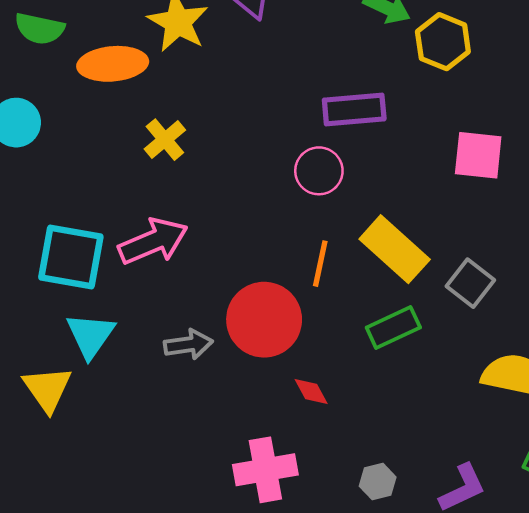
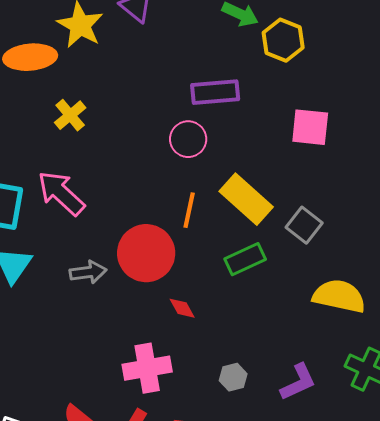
pink arrow: (153, 241) -> (61, 193), turned -114

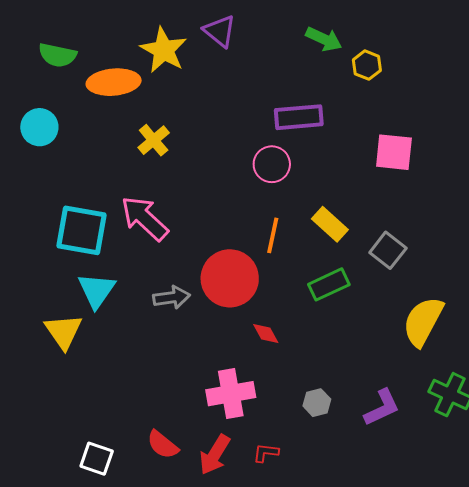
yellow hexagon: (283, 40) -> (367, 65), size x0.7
yellow rectangle: (246, 199) -> (330, 224), size x0.7
yellow semicircle: (339, 296) -> (423, 321), turned -74

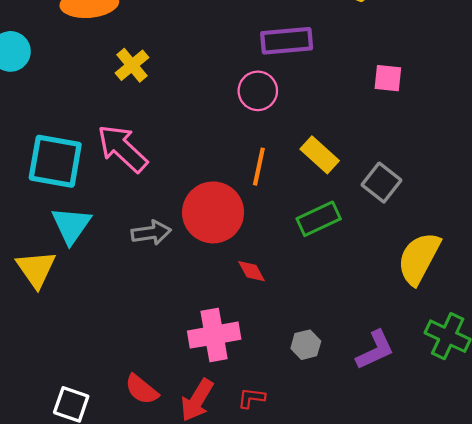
pink square: (394, 152) -> (388, 78), size x0.7

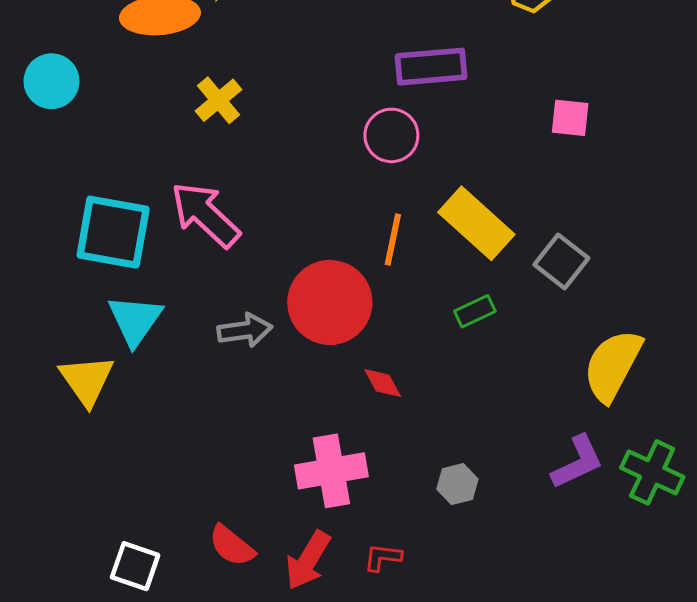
yellow rectangle: (320, 155) -> (476, 223), size x1.4
green rectangle: (319, 219) -> (475, 311), size x0.7
purple L-shape: (375, 350) -> (577, 462), moved

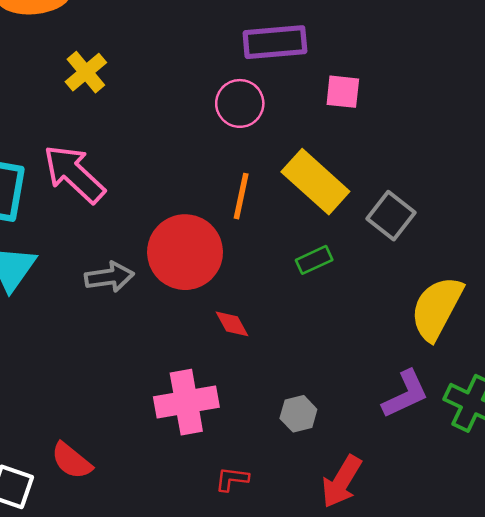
pink square: (570, 118) -> (343, 92), moved
red semicircle: (232, 546) -> (72, 461), moved
red arrow: (308, 560) -> (341, 482), moved

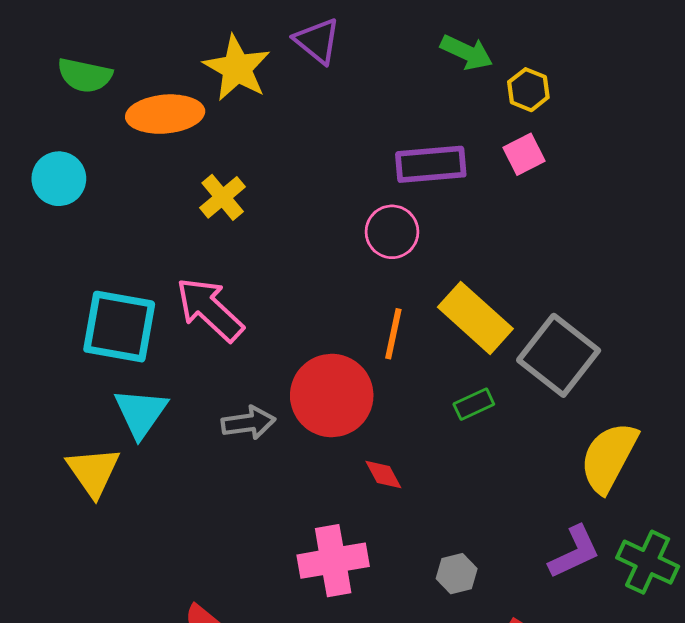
pink square: (343, 92) -> (524, 154), moved, turned -33
gray square: (391, 216) -> (559, 355), size x1.5

